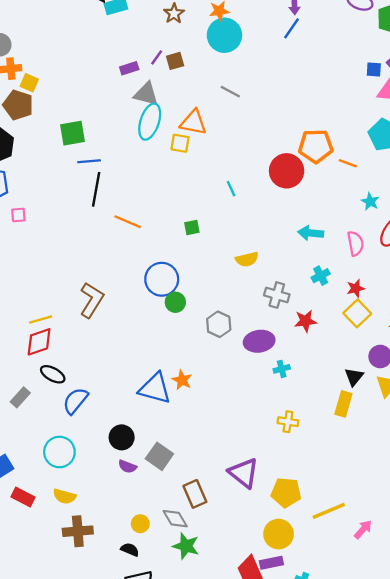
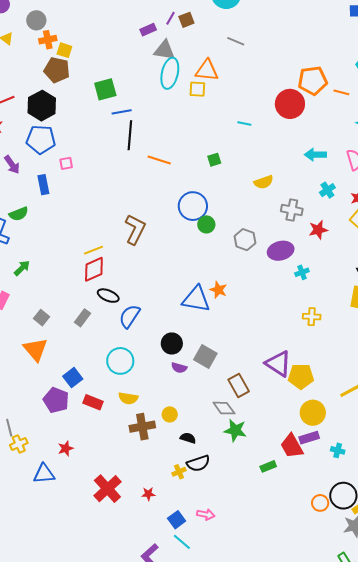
cyan line: (231, 189) -> (244, 124), turned -48
yellow pentagon: (286, 492) -> (301, 376), moved
yellow circle: (140, 524) -> (170, 414), moved

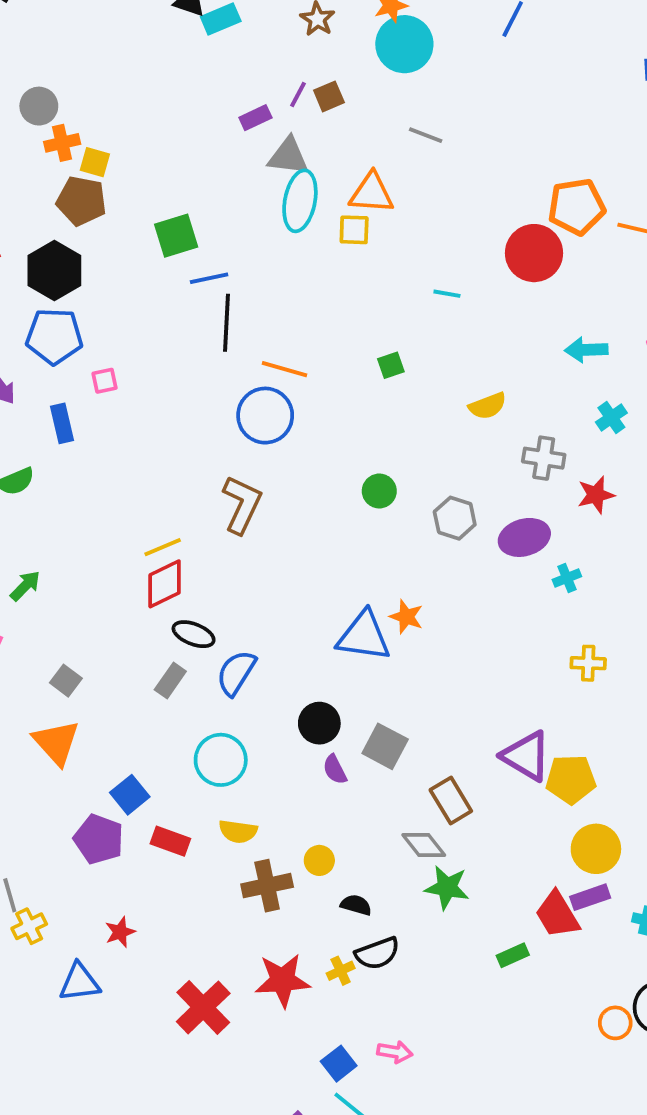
blue circle: (193, 206) -> (265, 416), moved
gray rectangle: (83, 318) -> (170, 681), moved
purple semicircle: (179, 368) -> (335, 770), turned 49
red star: (148, 494) -> (283, 980), moved, size x2.0

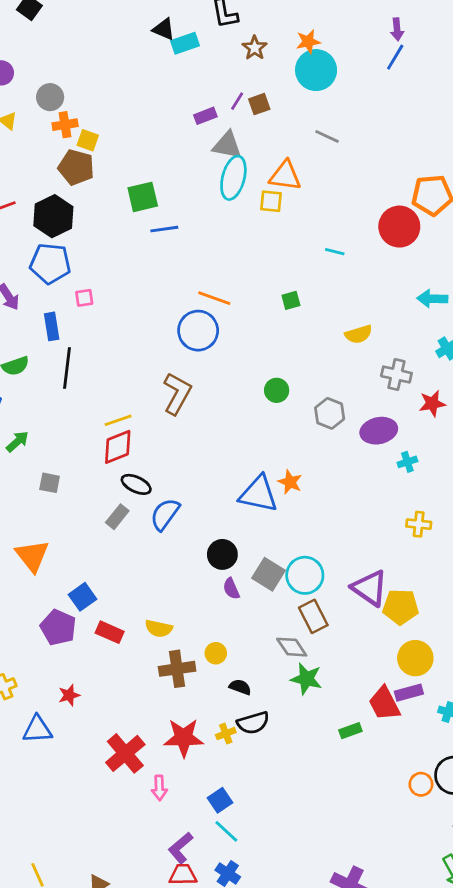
black line: (226, 323) -> (67, 368), moved
gray square: (66, 681) -> (50, 483), moved, turned -30
cyan circle: (221, 760) -> (305, 575), moved
pink arrow: (395, 1052) -> (159, 788), moved, turned 75

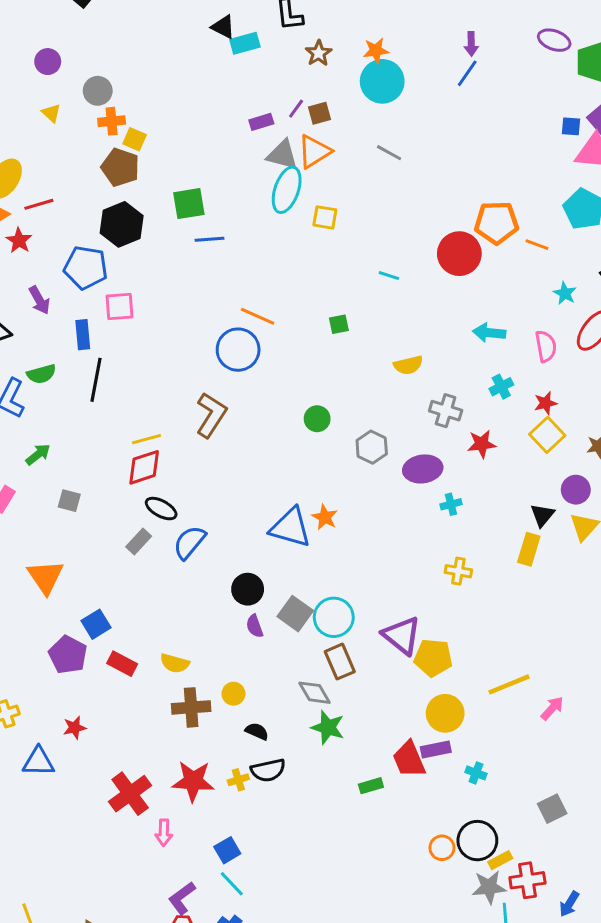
orange triangle: (285, 176) -> (314, 152), moved, turned -44
black hexagon: (53, 216) -> (122, 224), moved
pink square: (84, 298) -> (119, 307), size x1.5

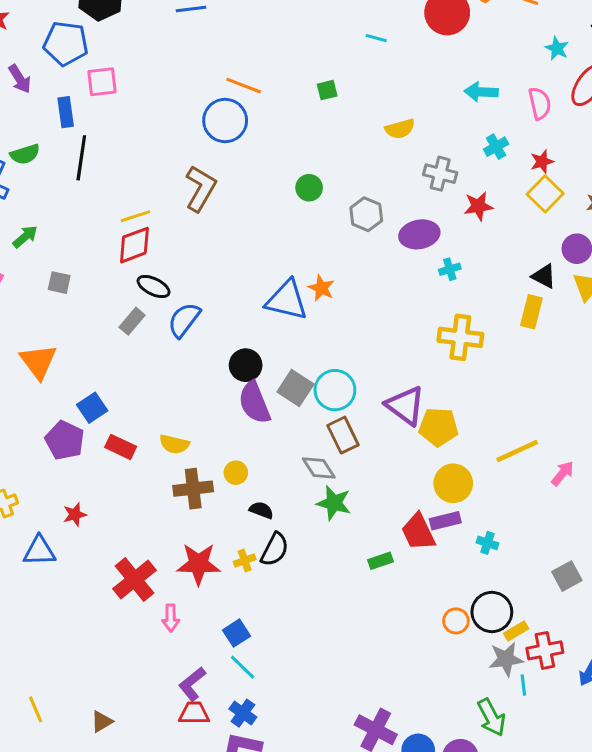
black triangle: (542, 515) -> (544, 276), turned -40
yellow cross: (458, 571) -> (460, 337), size x1.6
purple semicircle: (255, 626) -> (254, 403), size x1.8
black semicircle: (268, 770) -> (275, 549), turned -48

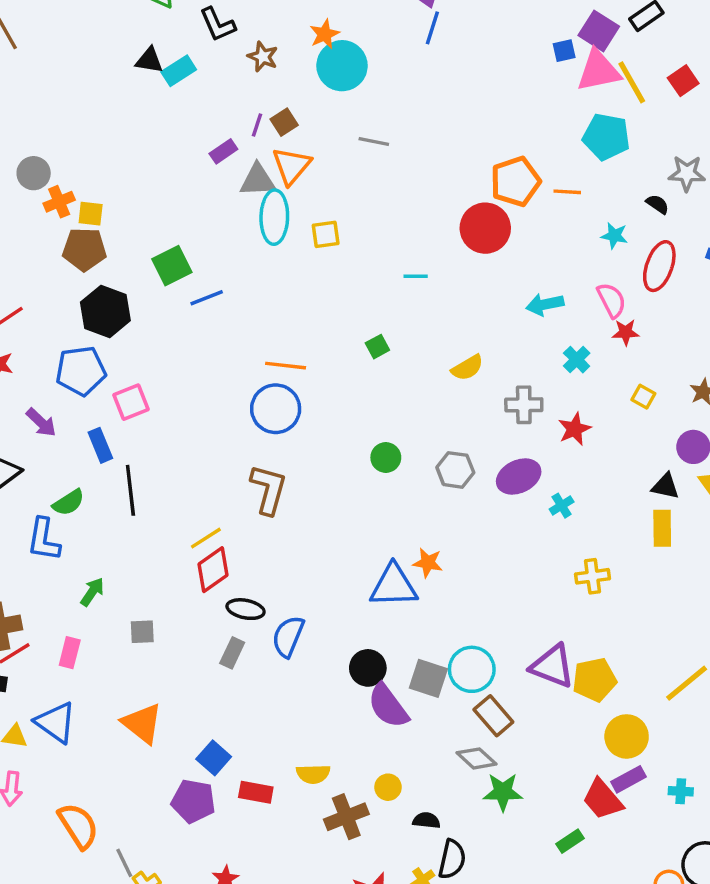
red star: (542, 162) -> (626, 332), moved, turned 30
yellow square: (545, 194) -> (643, 397), size x0.6
yellow cross: (460, 337) -> (593, 576), size x0.7

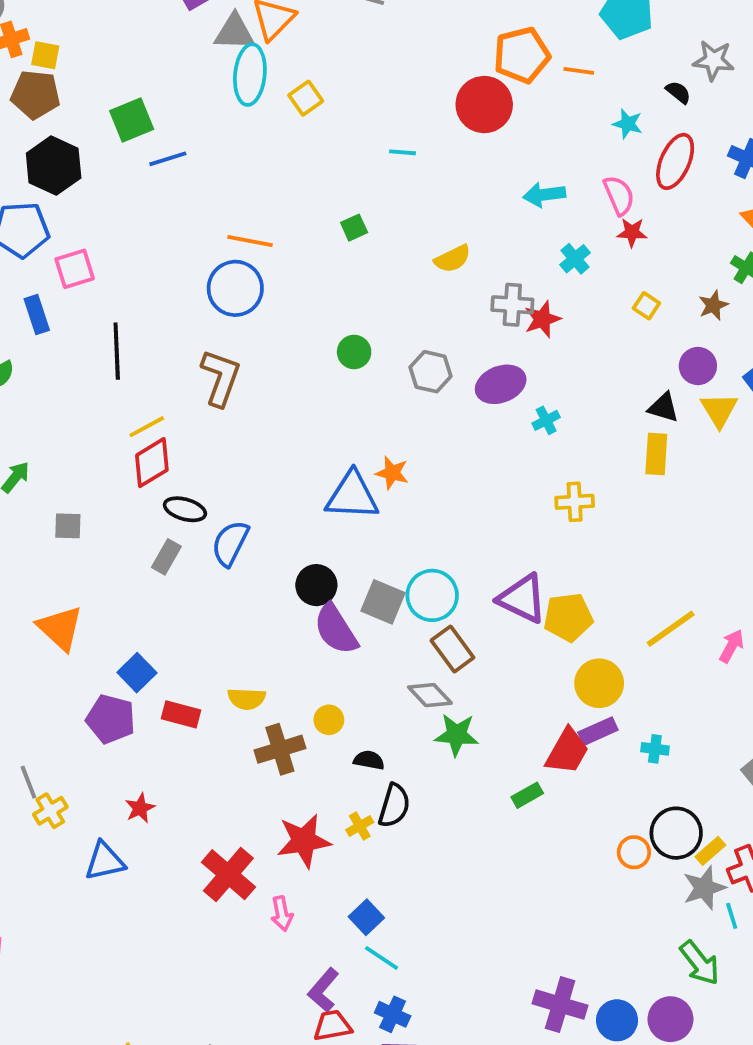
yellow square: (326, 234) -> (306, 98), turned -32
red star: (575, 429) -> (542, 319), moved
black line: (130, 490) -> (117, 351), moved
red trapezoid: (603, 799) -> (567, 751), turned -114

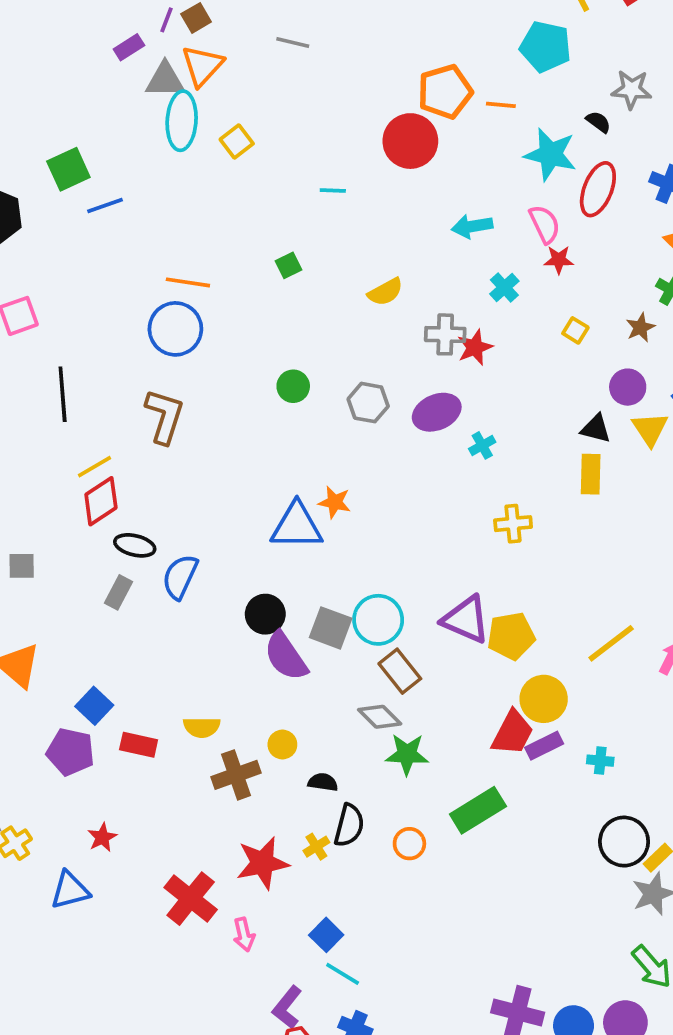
cyan star: (628, 124) -> (550, 154), size x1.8
red trapezoid: (567, 751) -> (513, 733), moved
green rectangle: (527, 795) -> (478, 810), size x1.8
orange circle: (634, 852) -> (409, 844), moved

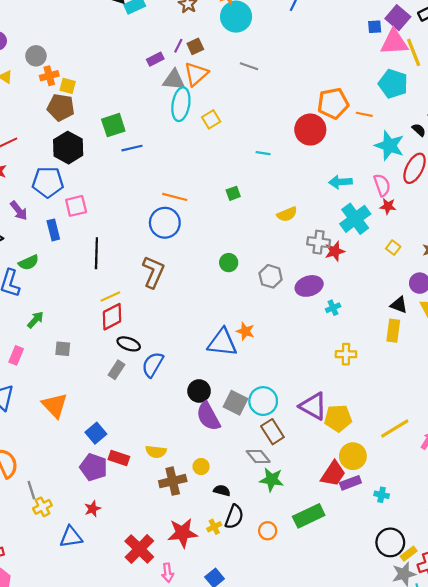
cyan cross: (504, 287) -> (355, 219), size x1.8
purple pentagon: (70, 752) -> (94, 467), moved

